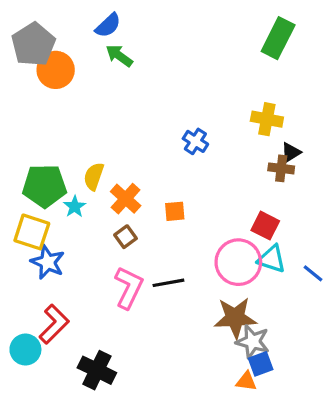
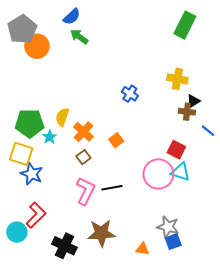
orange square: (175, 211) -> (116, 140), turned -32
blue line: (313, 273) -> (208, 131), moved
brown star: (235, 318) -> (101, 233), moved
orange triangle: (246, 381) -> (143, 249), moved

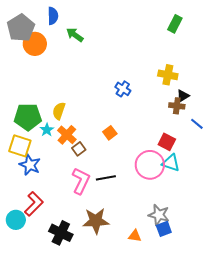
blue semicircle: (72, 17) -> (53, 16), moved, turned -48
green rectangle: (185, 25) -> (175, 24), size x0.7
orange cross: (83, 132) -> (67, 135), moved

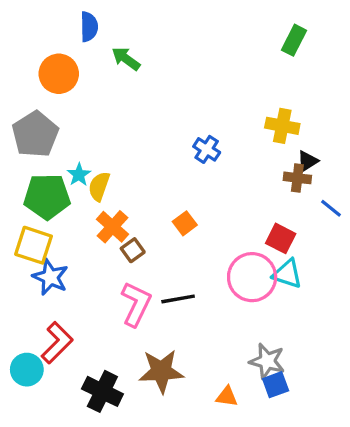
gray pentagon: (21, 28) -> (35, 134), moved
cyan star: (47, 130) -> (79, 175), moved

